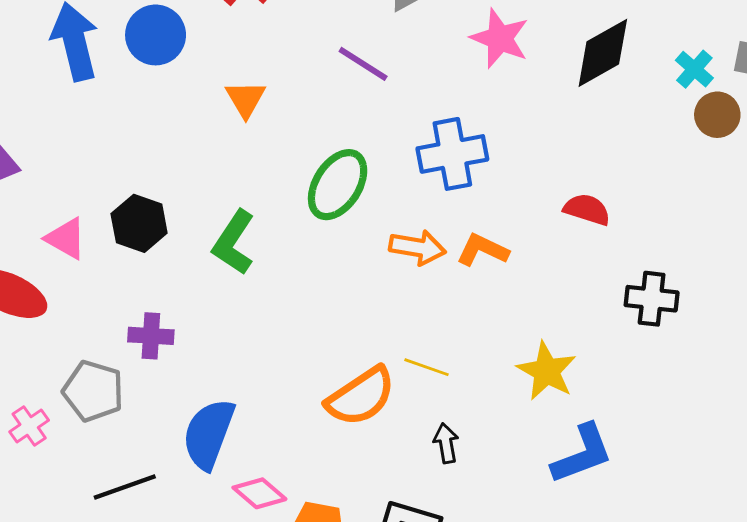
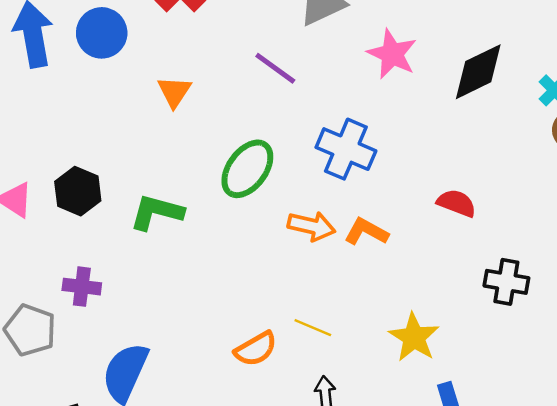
blue cross: (452, 154) -> (346, 149), turned 30
green L-shape: (234, 242) -> (157, 212), turned 68
orange semicircle: (361, 396) -> (256, 349), size x0.7

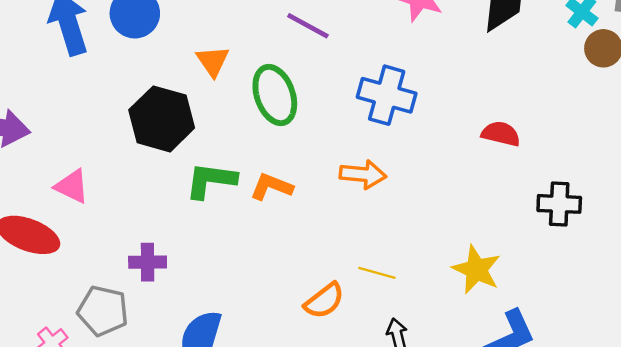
green ellipse: (247, 169) -> (275, 95), moved, turned -48
black hexagon: (78, 191) -> (162, 119), moved, size x1.4
orange L-shape: (366, 232) -> (271, 187), moved

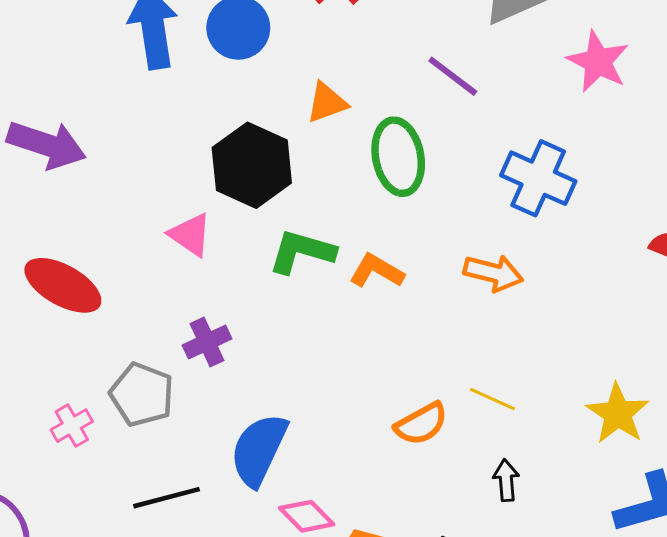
orange triangle: (213, 61) -> (327, 103), turned 36
pink triangle: (72, 186) -> (190, 235), moved
purple cross: (148, 262) -> (207, 342), turned -33

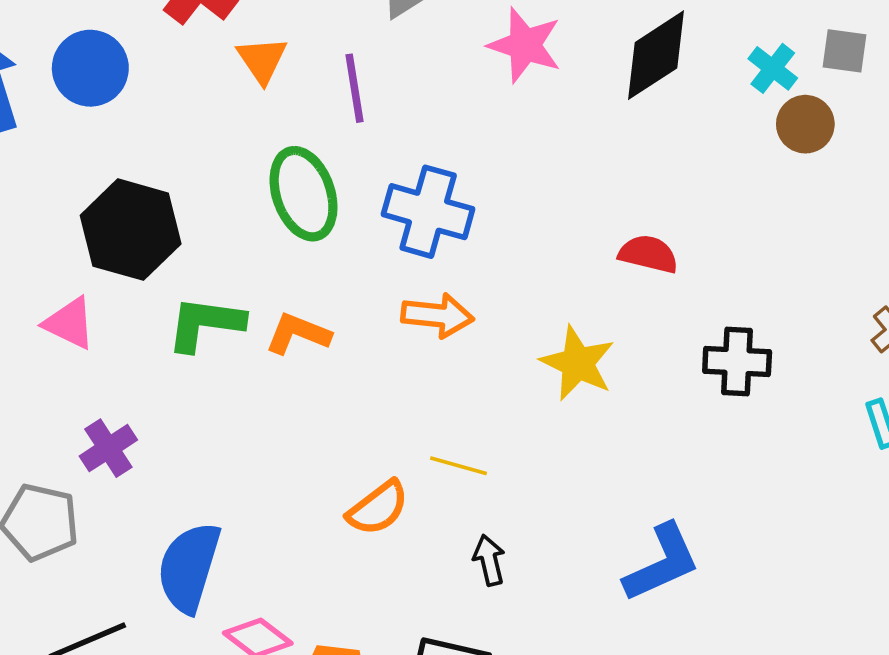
purple line: (453, 76) -> (354, 88), turned 52
orange triangle: (327, 103) -> (262, 60), moved, turned -36
blue cross: (538, 178) -> (428, 212), moved
yellow star: (618, 414) -> (578, 363), moved

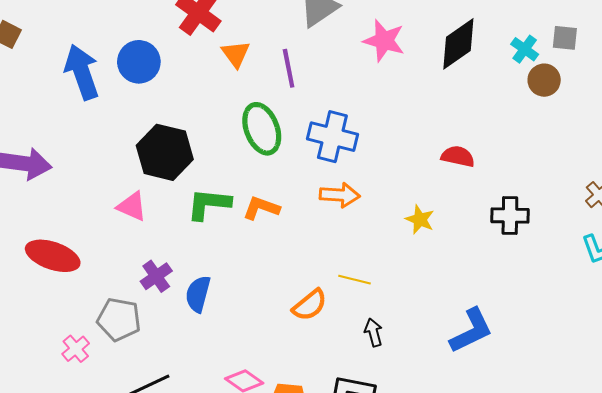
yellow star: (578, 363) -> (420, 219), size x0.7
blue semicircle: (189, 567) -> (198, 294), moved, size x0.7

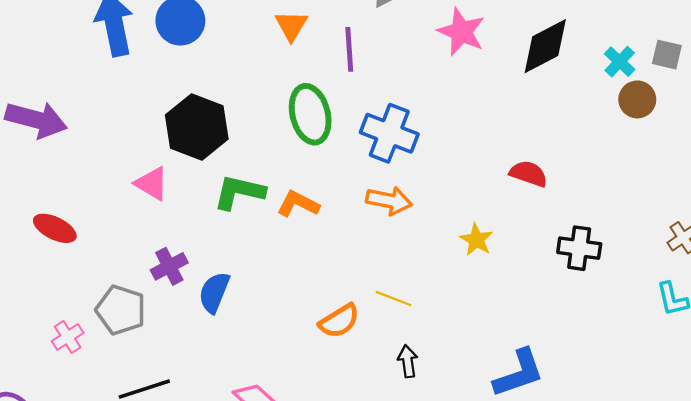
red ellipse: (53, 256) -> (55, 228), size x0.7

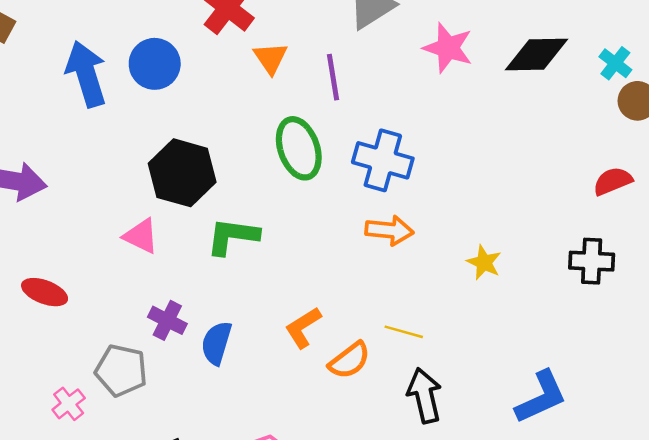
black diamond: (545, 46) -> (537, 54), turned 32
red semicircle: (528, 174) -> (613, 181), moved, turned -36
orange L-shape: (298, 204) -> (303, 328), moved, turned -54
purple cross: (169, 266) -> (167, 320), turned -30
black arrow: (408, 361) -> (424, 396), size x1.6

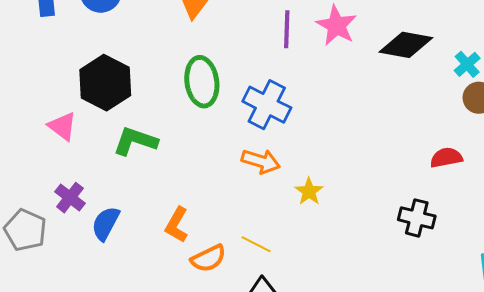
purple line: (333, 77) -> (287, 29), moved
yellow star: (484, 262) -> (309, 191), moved
orange L-shape: (303, 328) -> (177, 225), turned -39

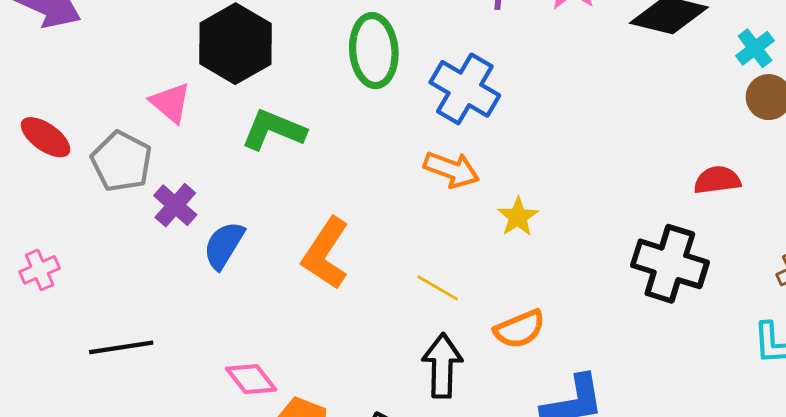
black cross: (417, 218) -> (670, 264), size x1.4
orange L-shape: (177, 225) -> (326, 253), size x1.4
gray pentagon: (25, 230) -> (121, 161), moved
orange semicircle: (208, 258) -> (520, 329), moved

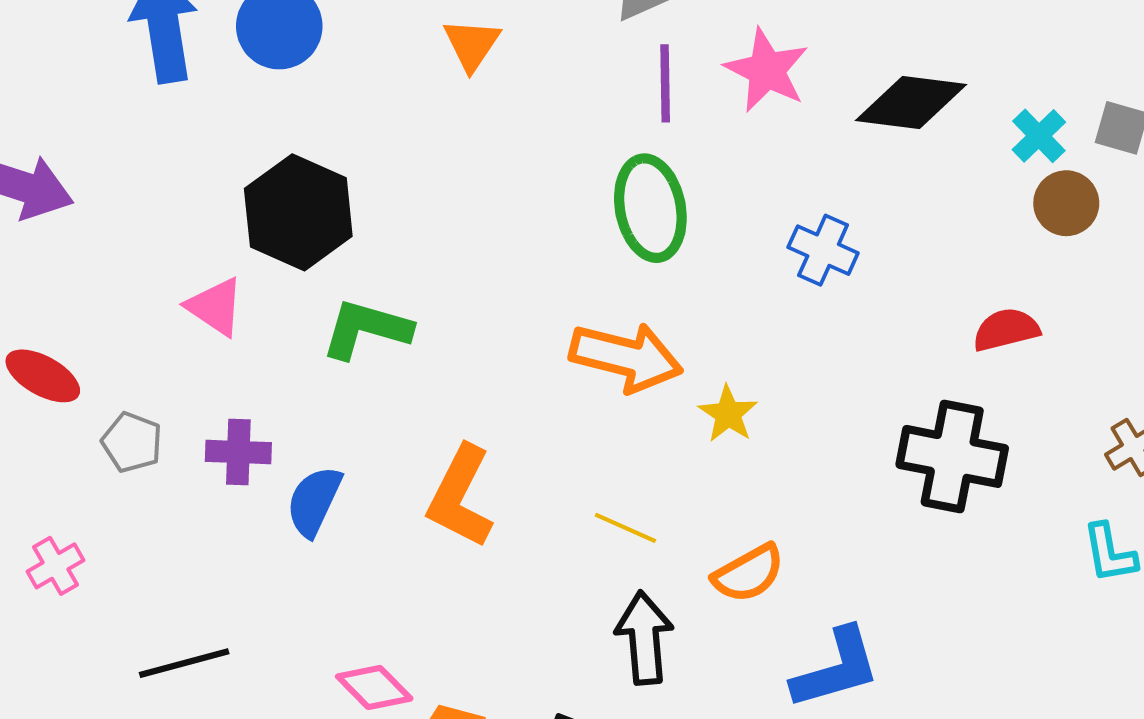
green ellipse: (374, 51) -> (650, 208), moved
blue cross: (465, 89) -> (823, 250), moved, size x0.7
gray pentagon: (121, 161) -> (132, 442), moved, size x0.7
orange arrow: (451, 170) -> (626, 357), size x1.4
purple cross: (175, 205) -> (238, 452), turned -33

